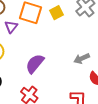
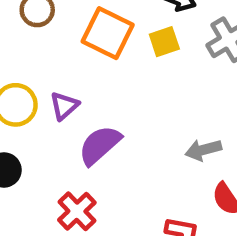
purple triangle: (11, 27) -> (64, 106), moved

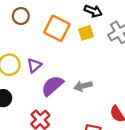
gray arrow: (203, 150) -> (83, 86), moved

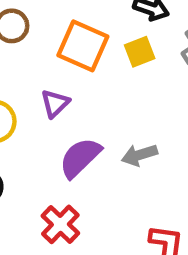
purple triangle: (34, 65) -> (55, 103), moved

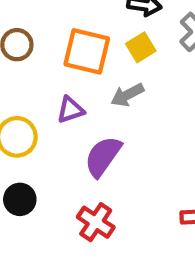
purple triangle: (55, 103) -> (70, 110), turned 36
gray arrow: (139, 155) -> (127, 95), moved

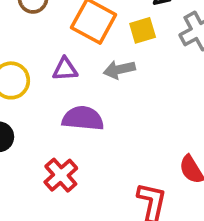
purple semicircle: (103, 156) -> (83, 118), turned 45

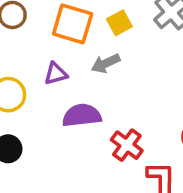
red cross: (61, 175) -> (127, 145), moved

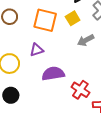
gray arrow: (106, 63) -> (86, 40), moved

